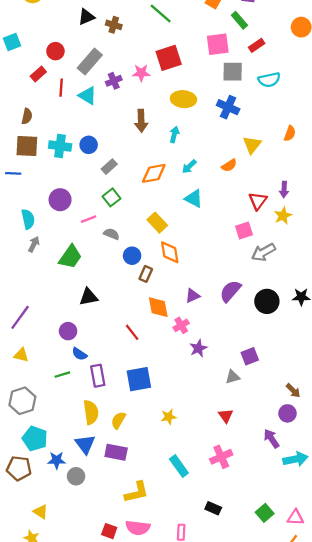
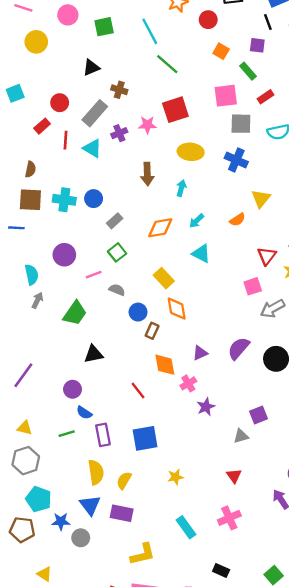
brown cross: (114, 25) -> (119, 90), moved
yellow triangle: (21, 355) -> (25, 428), moved

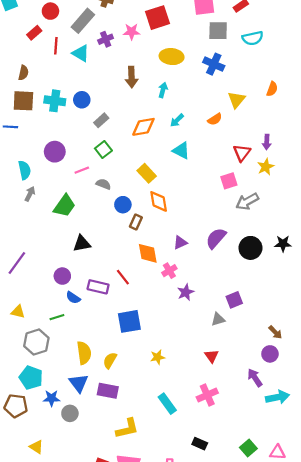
purple rectangle: (103, 435) -> (98, 287), moved, turned -66
gray hexagon: (26, 461) -> (36, 342), moved

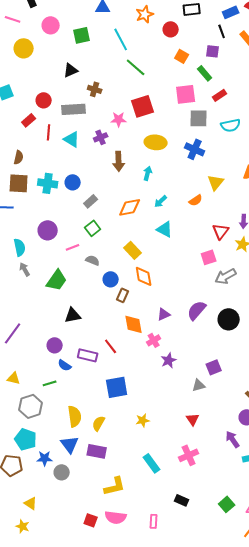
gray rectangle: (83, 21) -> (74, 109), turned 45
purple cross: (106, 39) -> (101, 137), moved
gray arrow: (30, 194) -> (25, 269), turned -56

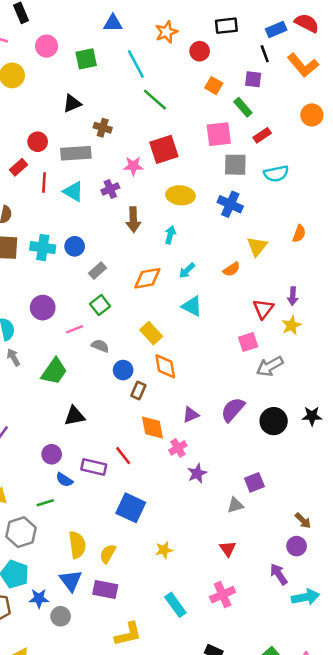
blue square: (117, 387) -> (131, 508), turned 35

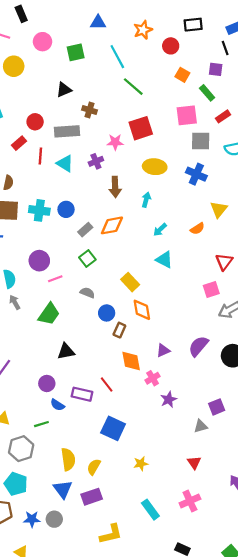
orange diamond: (147, 278) -> (112, 225), moved
pink line: (75, 329) -> (55, 279), moved
purple rectangle: (105, 589) -> (92, 497), turned -30
blue star: (39, 598) -> (32, 519), moved

